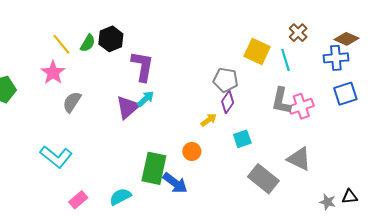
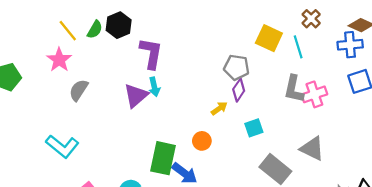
cyan arrow: (146, 99) -> (154, 87), turned 120

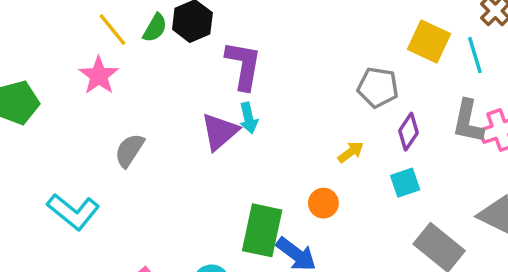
gray semicircle: (79, 90) -> (129, 150), moved
purple diamond: (239, 90) -> (408, 132), moved
cyan L-shape: (62, 146) -> (73, 212), moved

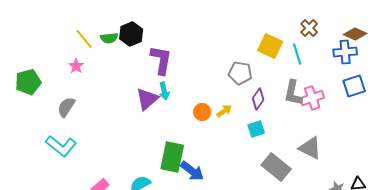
green semicircle: (155, 28) -> (109, 38), turned 54
pink star: (99, 76) -> (76, 66), size x0.7
gray semicircle: (129, 150) -> (66, 107), moved
orange circle: (323, 203) -> (202, 112), moved

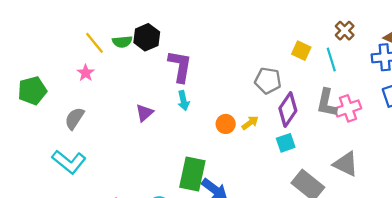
yellow square: (270, 46) -> (301, 51), size x0.7
purple triangle: (147, 99) -> (145, 113), moved, size x0.7
purple diamond: (258, 99) -> (288, 110), size x1.4

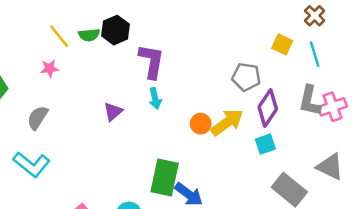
brown cross: (345, 31) -> (315, 16), moved
pink star: (86, 73) -> (50, 68), turned 30
yellow arrow: (250, 123) -> (227, 122), size x1.8

